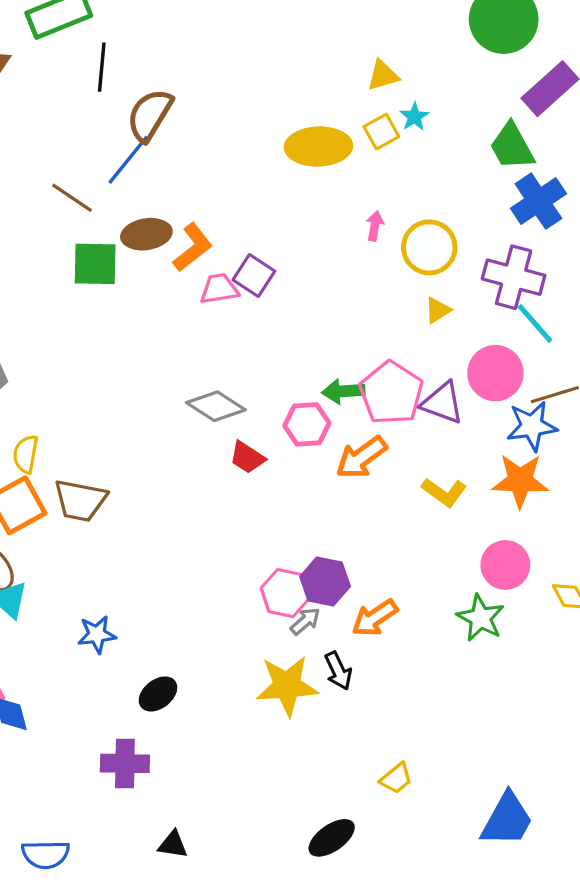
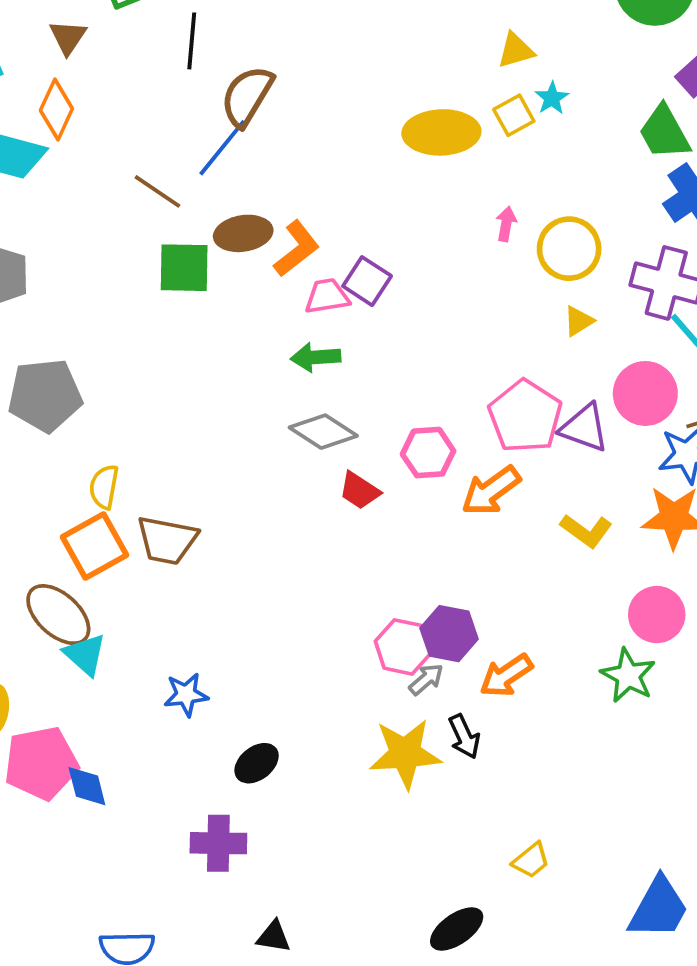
green arrow: (343, 391) -> (316, 357), moved

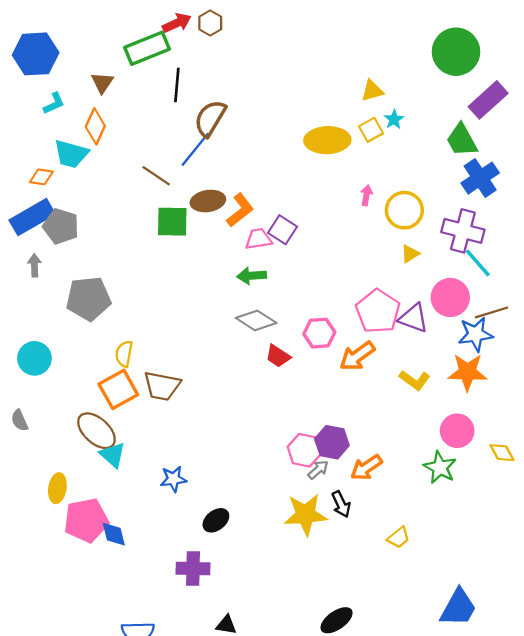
yellow trapezoid: (531, 860) -> (399, 538), moved

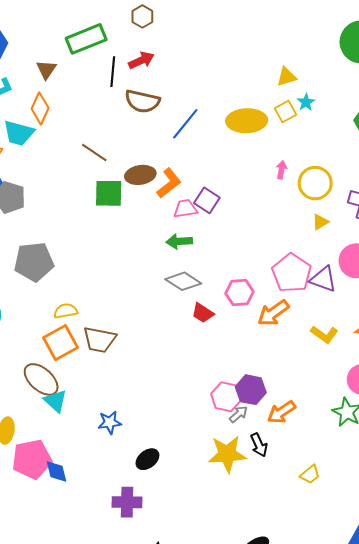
red arrow: (177, 23) -> (141, 60), moved
brown semicircle: (210, 118) -> (142, 101), turned -108
blue line: (195, 149) -> (185, 124), moved
yellow semicircle: (124, 354) -> (66, 311), turned 70

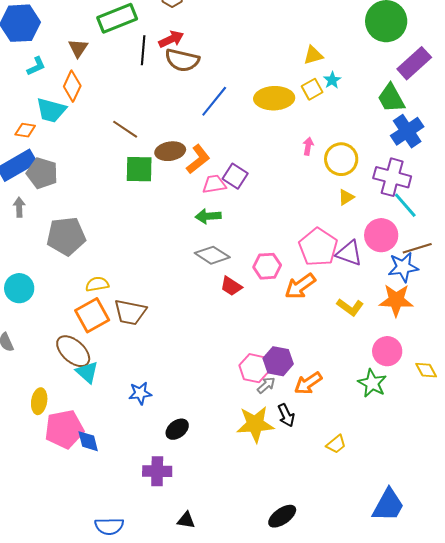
brown semicircle: (142, 101) -> (182, 60), moved

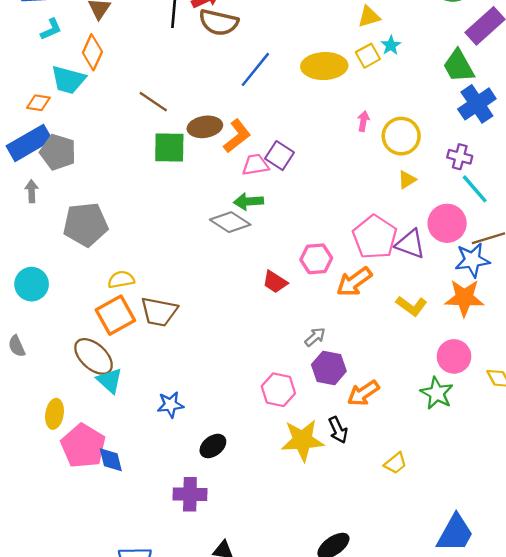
purple cross: (392, 177) -> (460, 157), size x0.6
gray diamond: (212, 255) -> (230, 222), moved
pink hexagon: (254, 368) -> (278, 390), moved
gray arrow: (266, 385) -> (315, 337), moved
pink pentagon: (64, 429) -> (83, 446), turned -30

